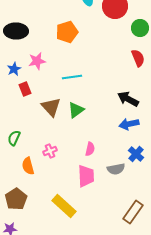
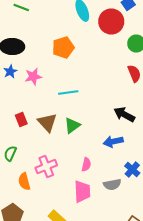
blue star: (14, 69) -> (10, 72), moved
red rectangle: (25, 89) -> (21, 120), moved
blue arrow: (129, 124) -> (113, 142), moved
pink cross: (50, 151) -> (46, 166), size x1.5

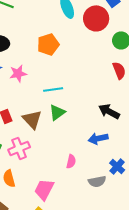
green triangle: (72, 126) -> (57, 112), moved
pink cross: (46, 166) -> (19, 148), moved
pink trapezoid: (82, 192) -> (44, 189), moved, turned -150

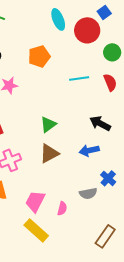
cyan line: (53, 89) -> (79, 78), moved
brown triangle: (32, 119) -> (49, 153), moved, turned 45
pink semicircle: (71, 161) -> (62, 208), moved

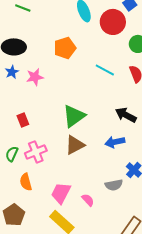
cyan line: (79, 78) -> (105, 70), turned 36
green triangle: (48, 124) -> (74, 116), size x1.4
pink semicircle: (62, 208) -> (88, 200), turned -56

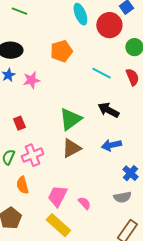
black arrow: (126, 115) -> (108, 110), moved
gray semicircle: (114, 185) -> (122, 197), moved

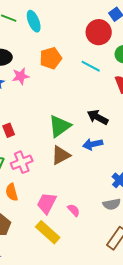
cyan ellipse: (80, 14) -> (34, 21), moved
cyan line: (101, 73) -> (91, 66), moved
pink star: (31, 80) -> (21, 76), moved
blue arrow: (111, 145) -> (93, 144), moved

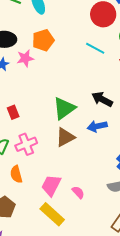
orange pentagon: (51, 58) -> (43, 40), moved

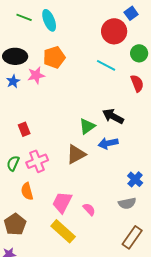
green triangle: (64, 108) -> (87, 126), moved, size x0.7

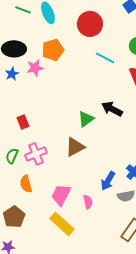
red circle: (114, 31) -> (90, 24), moved
blue arrow: (108, 143) -> (108, 181), moved, turned -48
pink semicircle: (89, 209) -> (88, 202), turned 32

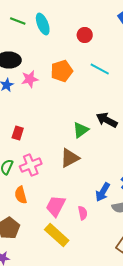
red circle: (90, 24) -> (85, 35), size x0.6
orange pentagon: (53, 50) -> (62, 71), moved
red rectangle: (23, 122) -> (18, 133), turned 40

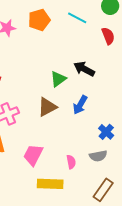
blue arrow: (103, 192) -> (80, 105), moved
pink semicircle: (83, 213) -> (71, 162), moved
yellow rectangle: (57, 235) -> (50, 184), moved, turned -40

